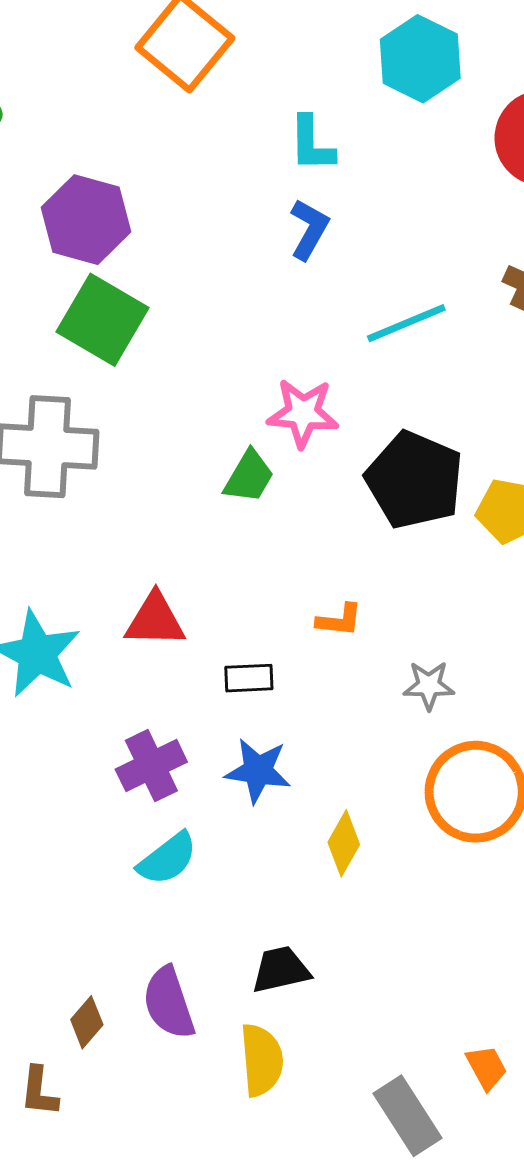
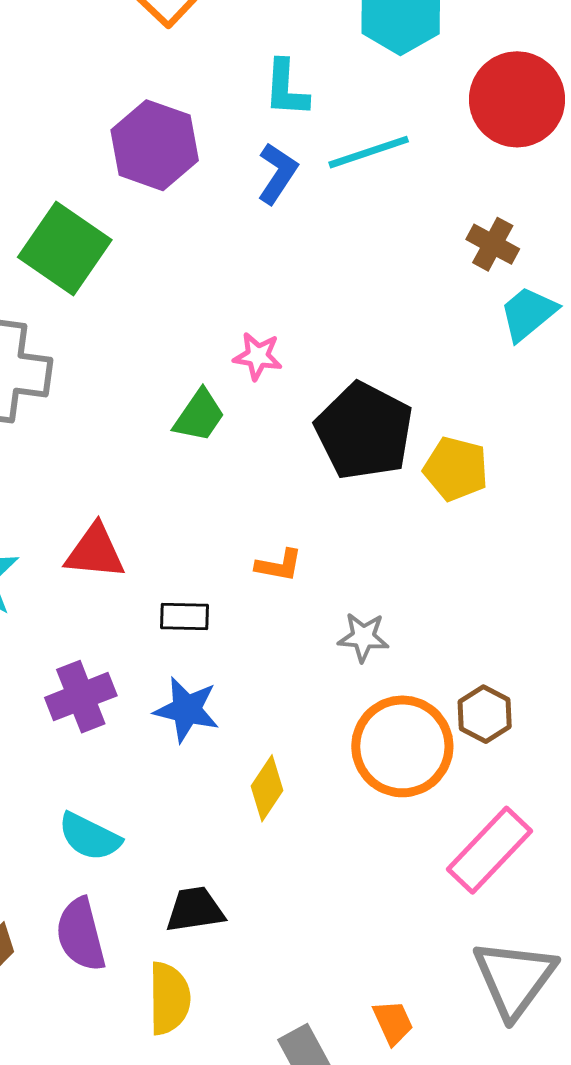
purple hexagon: (86, 220) -> (155, 145), moved
cyan line: (406, 323) -> (369, 152), moved
pink star: (303, 413) -> (258, 356), size x0.7
cyan semicircle: (167, 859) -> (90, 837), moved, turned 60

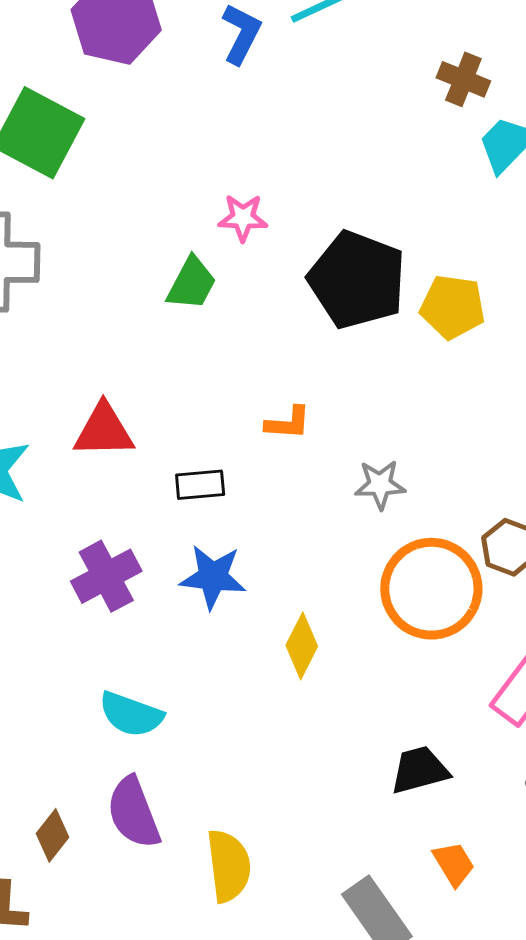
black trapezoid: (195, 910) -> (420, 770), moved

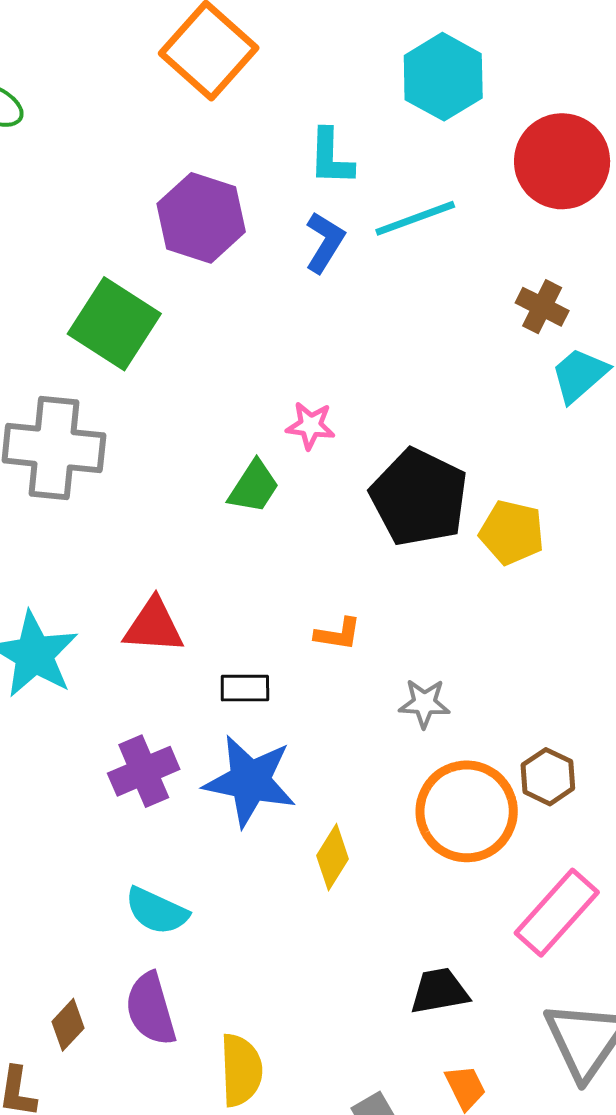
blue star: (213, 577) -> (250, 781), size x1.4

